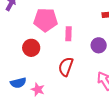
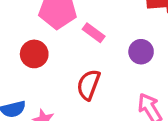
pink rectangle: (68, 34) -> (94, 33), turned -56

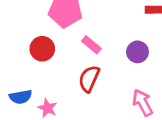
pink rectangle: (94, 33) -> (91, 45), moved

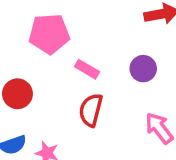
red circle: (42, 49) -> (17, 94), moved

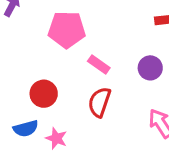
red circle: (17, 94) -> (44, 94), moved

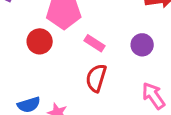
red circle: (44, 94) -> (40, 41), moved

